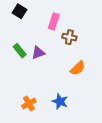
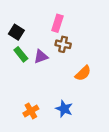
black square: (20, 11) -> (16, 32), moved
brown cross: (69, 37) -> (63, 44), moved

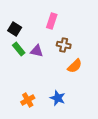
brown cross: (63, 44) -> (64, 45), moved
purple triangle: (41, 57) -> (37, 51), turned 32

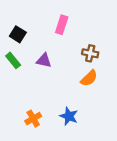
brown cross: (64, 45) -> (90, 53), moved
green rectangle: (19, 49) -> (13, 60), moved

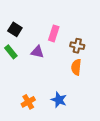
pink rectangle: (62, 25) -> (54, 33), moved
orange semicircle: (89, 78) -> (76, 67), turned 140

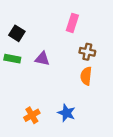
pink rectangle: (54, 33) -> (72, 23), moved
green rectangle: (11, 52) -> (12, 59), turned -40

